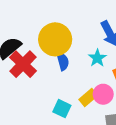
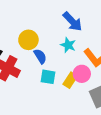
yellow circle: (55, 39) -> (28, 40), size x0.7
cyan square: (62, 109) -> (48, 77), moved

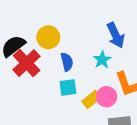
yellow circle: (28, 40) -> (48, 37), moved
cyan square: (48, 77) -> (68, 87), turned -35

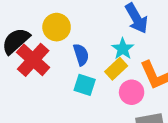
cyan square: (68, 87) -> (85, 85), turned 30
yellow rectangle: (91, 99) -> (116, 69), moved

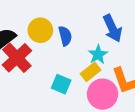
blue semicircle: (81, 55) -> (65, 36), moved
pink circle: (132, 92) -> (103, 94), size x1.4

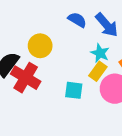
blue semicircle: (65, 36) -> (77, 20), moved, turned -30

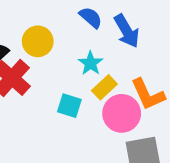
cyan star: (100, 53) -> (91, 63), moved

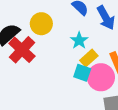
cyan square: (69, 106) -> (82, 73), moved

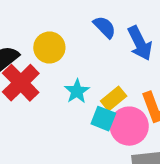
cyan star: (79, 40) -> (77, 91), moved

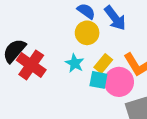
yellow circle: (49, 48) -> (87, 33), moved

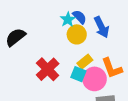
cyan star: (75, 63) -> (68, 20), moved
red cross: (31, 65) -> (48, 69), moved

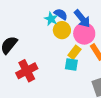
red cross: (48, 69) -> (27, 71), moved, turned 30
pink circle: (94, 79) -> (84, 34), moved

